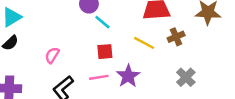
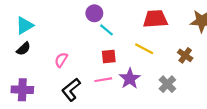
brown cross: (176, 37) -> (185, 55), moved, turned -32
gray cross: (186, 77) -> (167, 84), moved

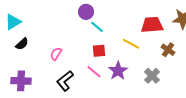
red trapezoid: (155, 19) -> (152, 25), moved
cyan triangle: (25, 25) -> (13, 22), moved
pink line: (103, 80) -> (94, 72), turned 49

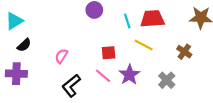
red trapezoid: (152, 25) -> (152, 19), moved
cyan line: (97, 27) -> (127, 21), moved, turned 32
purple cross: (21, 81) -> (16, 74), moved

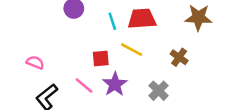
red square: (109, 53) -> (101, 59), moved
pink semicircle: (61, 56) -> (35, 62), turned 80

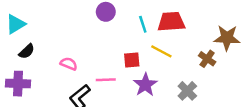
brown star: (198, 17) -> (227, 38), moved
pink line: (84, 86) -> (106, 80), moved, turned -42

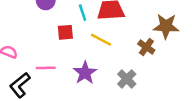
red square: (132, 60) -> (65, 32), moved

